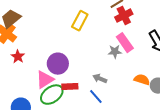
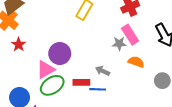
orange semicircle: (142, 80) -> (136, 62), moved
red rectangle: (70, 87) -> (81, 82), moved
blue line: (96, 97) -> (98, 89), turned -49

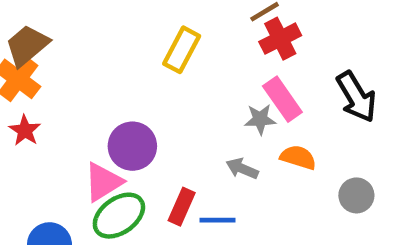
red star: (19, 45) -> (25, 130), moved
gray arrow: (103, 71) -> (242, 169), moved
red rectangle: (81, 82) -> (182, 207), turned -63

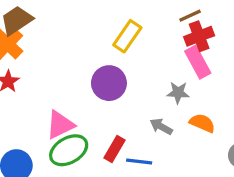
pink rectangle: (282, 99) -> (198, 62), moved
purple circle: (132, 146) -> (109, 83), moved

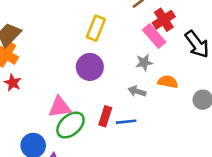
red cross: (199, 36) -> (164, 20), moved
pink triangle: (60, 125) -> (60, 107), turned 30

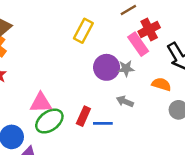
purple circle: (90, 67) -> (107, 67), moved
orange semicircle: (168, 82) -> (161, 84), moved
gray arrow: (137, 91) -> (125, 101), moved

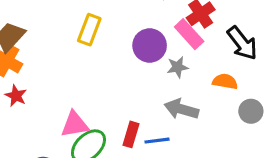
yellow rectangle: (83, 31) -> (89, 30), moved
purple circle: (107, 67) -> (150, 45), moved
gray arrow: (125, 101) -> (181, 109), size x1.5

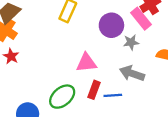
pink triangle: (75, 124) -> (86, 63), moved

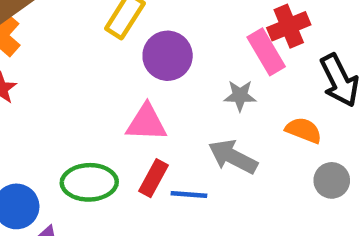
purple circle: (111, 25) -> (168, 56), moved
green ellipse: (62, 97) -> (89, 182), turned 30

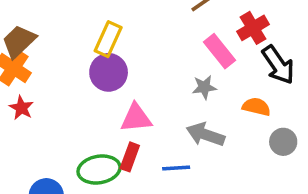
red cross: (289, 26) -> (253, 28), moved
purple circle: (168, 56) -> (109, 72), moved
red rectangle: (154, 178) -> (130, 157), moved

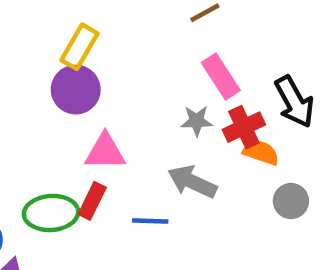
red cross: (253, 28) -> (244, 127), moved

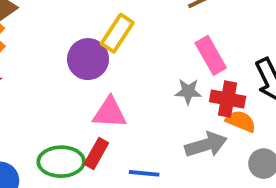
yellow rectangle: (79, 47) -> (117, 33), moved
red cross: (244, 127) -> (228, 99), turned 32
gray arrow: (192, 182) -> (206, 145), moved, turned 135

